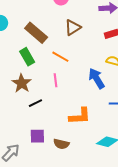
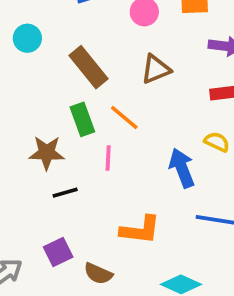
green rectangle: (27, 57) -> (82, 119), moved
brown star: (22, 83) -> (47, 153), turned 30
purple square: (37, 136) -> (58, 252), turned -35

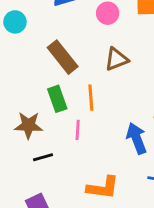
cyan circle: (27, 38) -> (15, 22), moved
orange line: (124, 118) -> (91, 98), turned 45

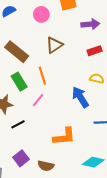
pink line: (78, 130) -> (38, 100), turned 48

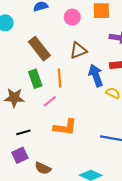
blue arrow: (80, 97) -> (96, 75), moved
black line: (18, 124) -> (23, 132), moved
orange L-shape: (64, 137) -> (65, 127), moved

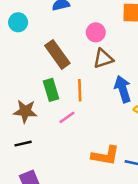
pink circle: (72, 17) -> (96, 32), moved
orange L-shape: (65, 127) -> (105, 156), moved
black line: (23, 132) -> (23, 144), moved

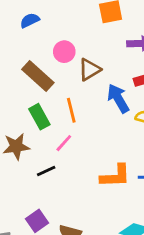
pink circle: (96, 32) -> (64, 52), moved
black line: (23, 144) -> (46, 171), moved

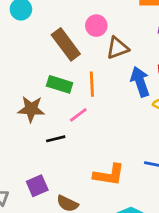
green rectangle: (39, 117) -> (60, 84), turned -55
orange L-shape: (115, 176) -> (109, 175), moved

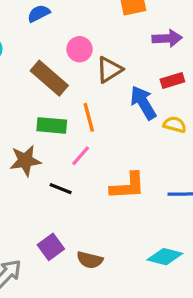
black line: (56, 139) -> (61, 189), turned 48
orange L-shape: (109, 175) -> (128, 186), moved

